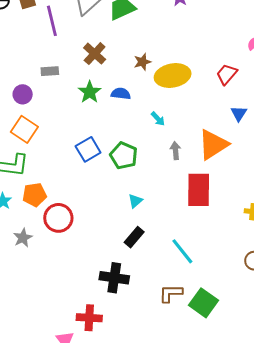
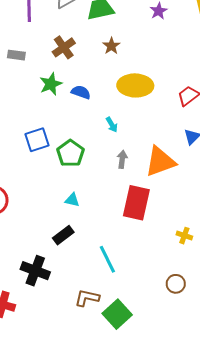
brown star: (142, 62) -> (111, 46), moved, turned -30
cyan triangle: (135, 201) -> (72, 200), turned 42

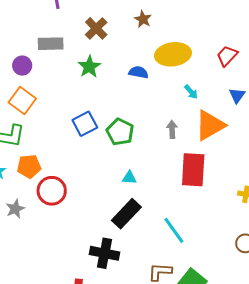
gray rectangle: (16, 55) -> (51, 44), size x1.4
blue semicircle: (81, 92) -> (138, 72), moved
cyan arrow: (112, 125) -> (191, 92), moved
black rectangle: (63, 235) -> (126, 214), size x1.4

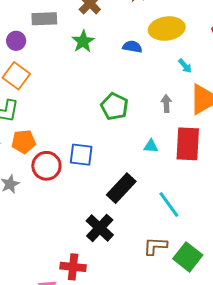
blue square: (85, 124) -> (81, 155), moved, turned 35
cyan triangle: (129, 178) -> (151, 146), moved
black cross: (104, 253) -> (100, 228), turned 32

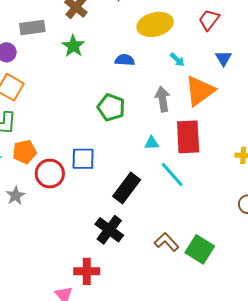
blue semicircle: (132, 47) -> (125, 60), moved
gray arrow: (166, 104) -> (163, 99), size x1.4
cyan line: (169, 205) -> (172, 174), moved
brown L-shape: (155, 246) -> (166, 242), turned 50

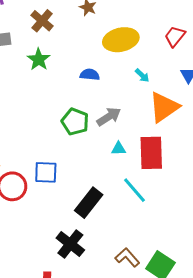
gray arrow: (163, 99) -> (109, 117), moved, turned 65
cyan triangle: (152, 143) -> (119, 149), moved

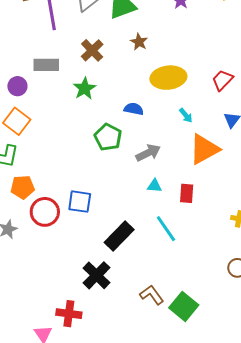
green pentagon: (75, 122) -> (108, 137), moved
red rectangle: (151, 153) -> (187, 193), size x0.6

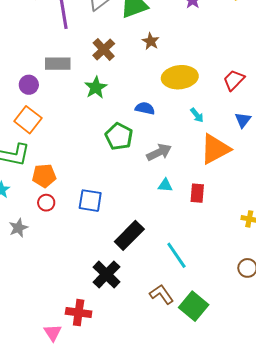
orange pentagon: (23, 187) -> (44, 176), moved
red circle: (45, 212) -> (46, 203), moved, size x0.6
cyan line: (166, 229) -> (176, 255), moved

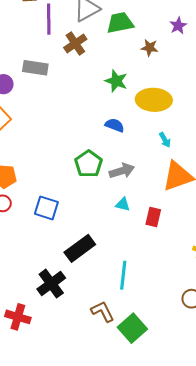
brown star: (151, 41) -> (150, 48), moved, turned -30
brown cross: (104, 49) -> (75, 43), moved
green star: (96, 88) -> (116, 81), moved, turned -30
green pentagon: (119, 136) -> (89, 164), moved
cyan line: (176, 255) -> (123, 275), turned 32

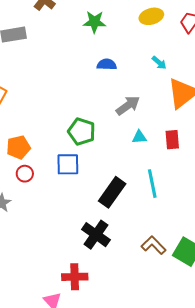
yellow ellipse: (154, 100) -> (151, 16), moved, size x0.7
green pentagon: (89, 164) -> (82, 132), moved
cyan line: (123, 275) -> (152, 184), moved

